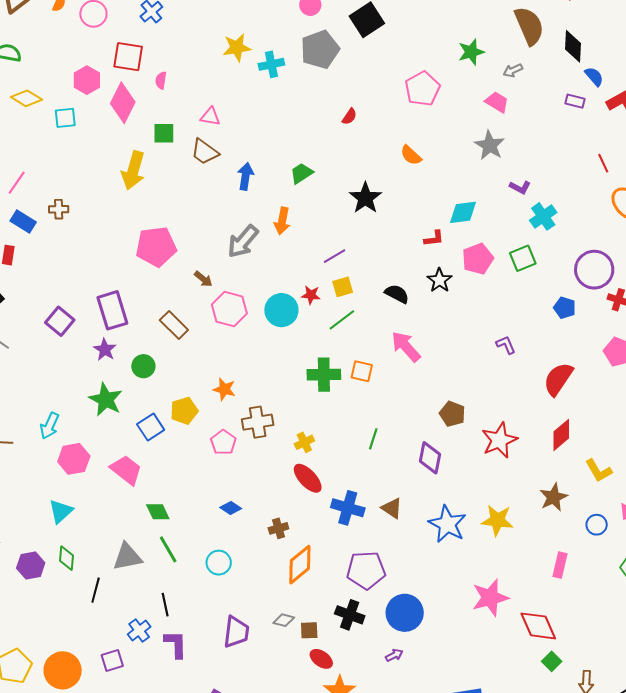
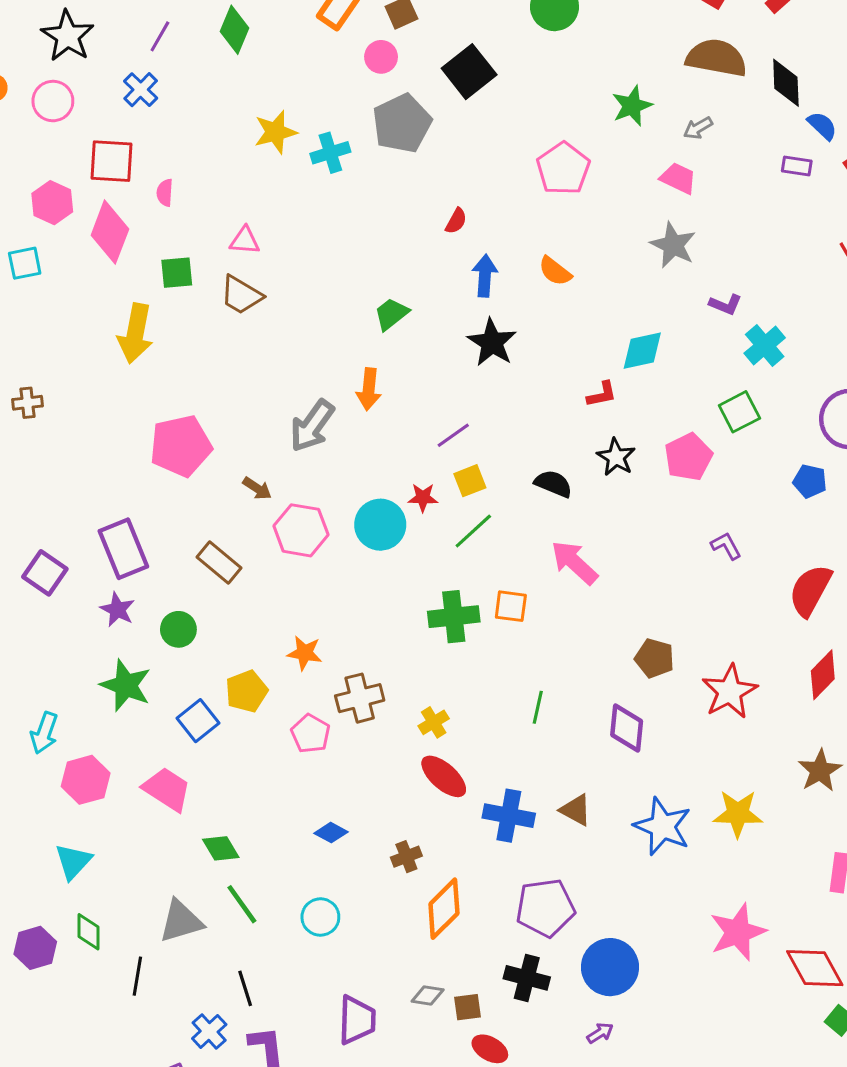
brown semicircle: (529, 26) -> (717, 58), turned -51
blue arrow: (246, 176) -> (485, 276), moved
pink pentagon: (478, 259) -> (688, 457), moved

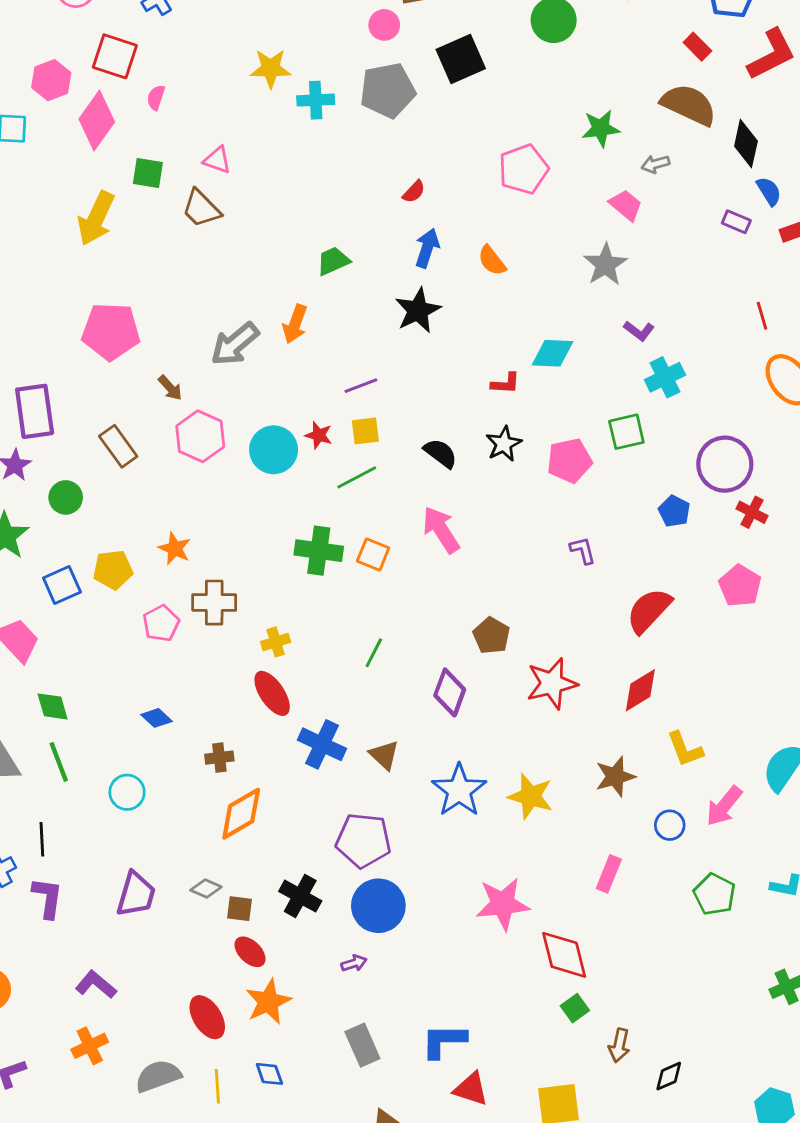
purple pentagon: (545, 908) -> (363, 840), moved

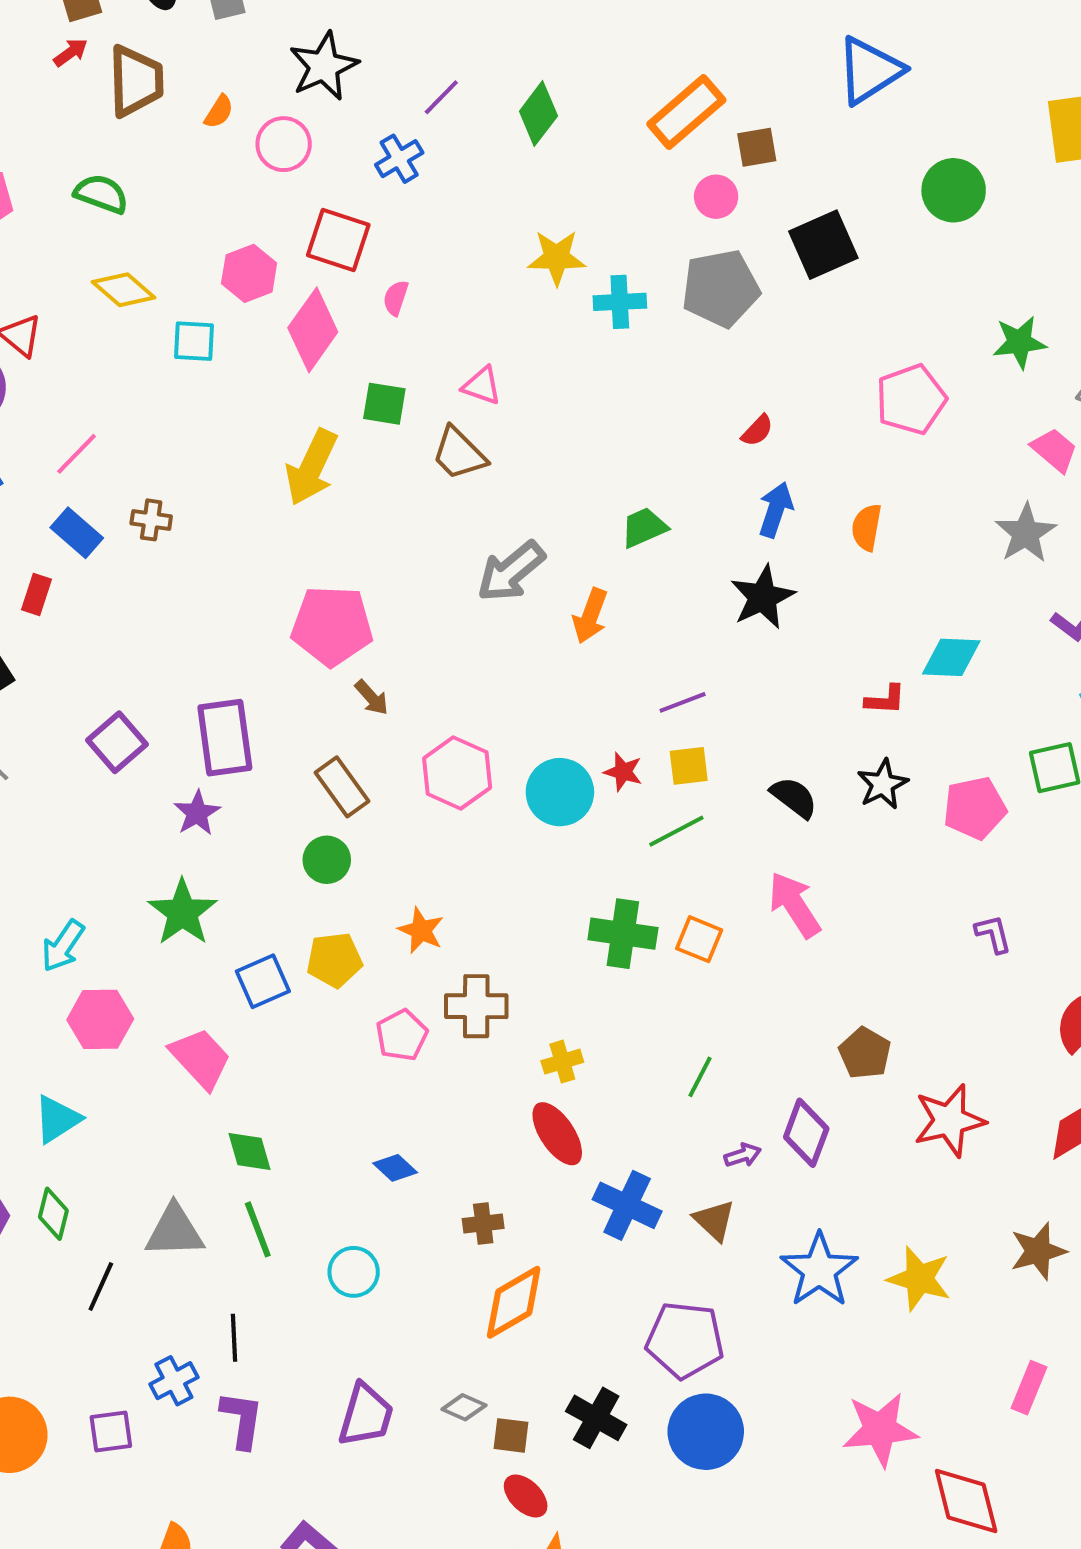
orange semicircle: (492, 261) -> (867, 527), turned 48
gray arrow: (235, 344) -> (511, 571), moved
brown arrow: (170, 388) -> (372, 697), moved
green circle: (66, 497) -> (327, 860), moved
purple arrow: (354, 963) -> (743, 1155), moved

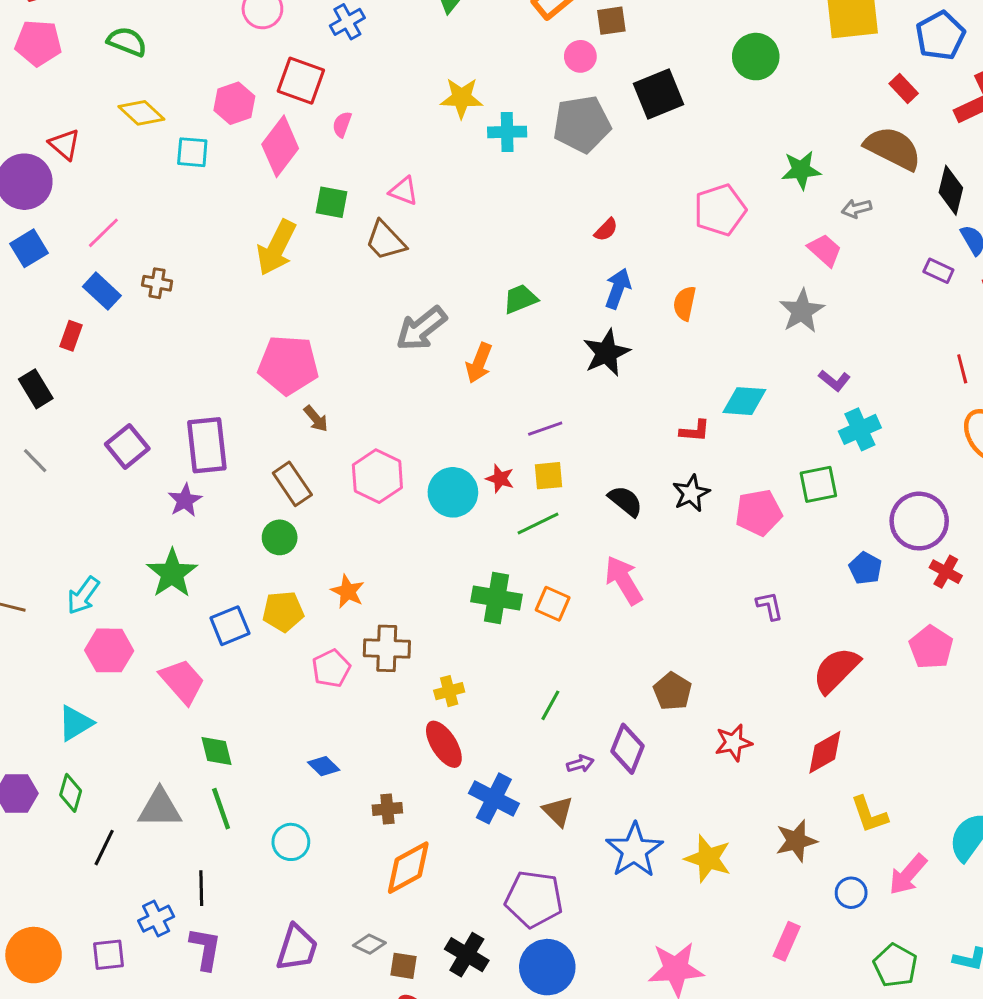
red star: (949, 1121) -> (733, 743), size x0.7

